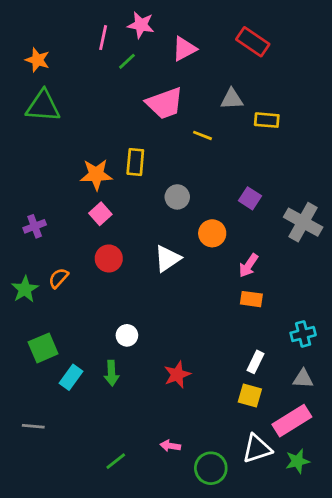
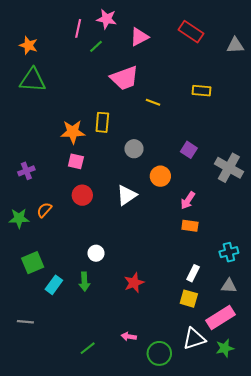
gray triangle: (232, 99) -> (235, 45), moved
pink square: (100, 214) -> (76, 161), turned -35
green star: (25, 289) -> (19, 218), turned 30

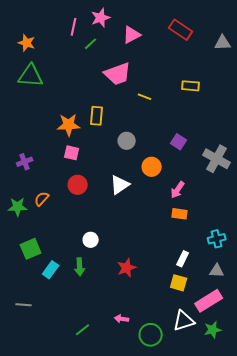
pink star: (107, 19) -> (101, 18), turned -30

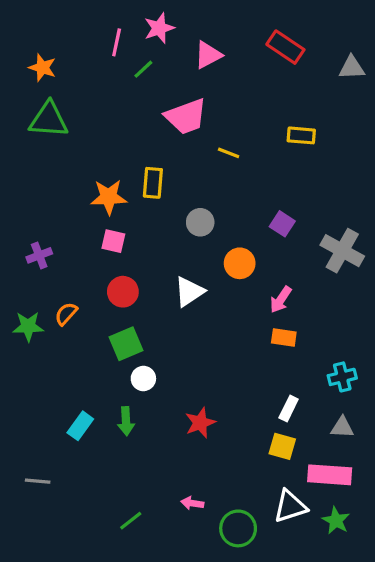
green square: (31, 249) -> (126, 344), moved
pink rectangle: (209, 301) -> (330, 475), turned 36
green star: (213, 330) -> (336, 521), turned -30

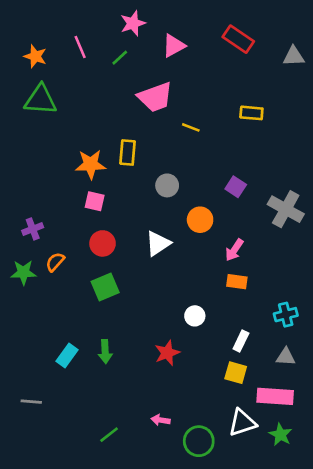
pink line: (117, 42) -> (80, 47), moved, turned -35
purple cross: (39, 255) -> (33, 229), moved
white circle: (143, 379) -> (195, 316), moved

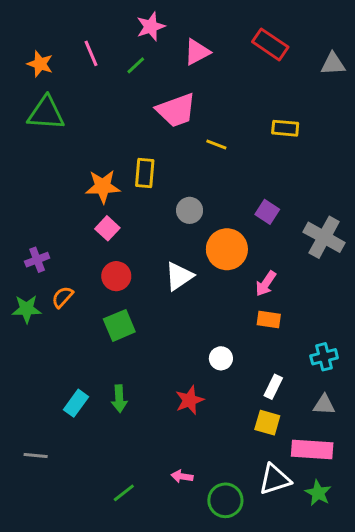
pink square: (95, 201) -> (107, 228), turned 30
orange circle: (200, 220) -> (227, 249), size x1.4

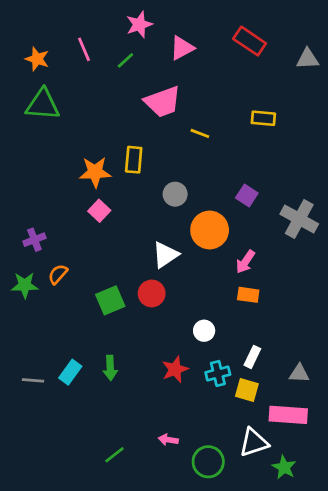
red circle: (116, 276) -> (152, 293), moved
cyan cross: (324, 357) -> (218, 373), moved
gray line: (36, 455) -> (33, 380), moved
green star: (318, 493) -> (284, 467), moved

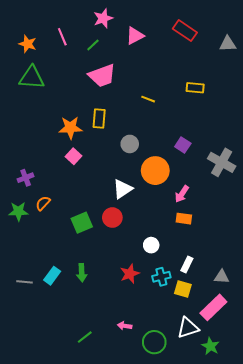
pink trapezoid: (163, 102) -> (102, 76), moved
pink rectangle: (288, 415) -> (213, 307), turned -48

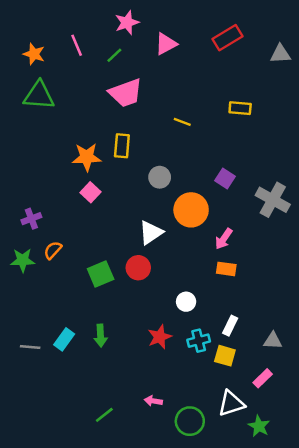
red rectangle: (185, 31) -> (228, 38), turned -65
pink rectangle: (213, 307) -> (263, 378), size x0.6

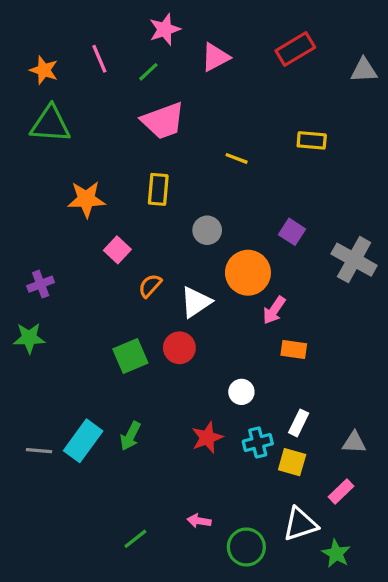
orange star: (87, 157) -> (86, 199), moved
pink arrow: (224, 239) -> (274, 310), moved
orange semicircle: (53, 250) -> (150, 286), moved
green arrow: (101, 336) -> (130, 436), turned 30
cyan rectangle: (64, 339) -> (83, 441), size x1.4

